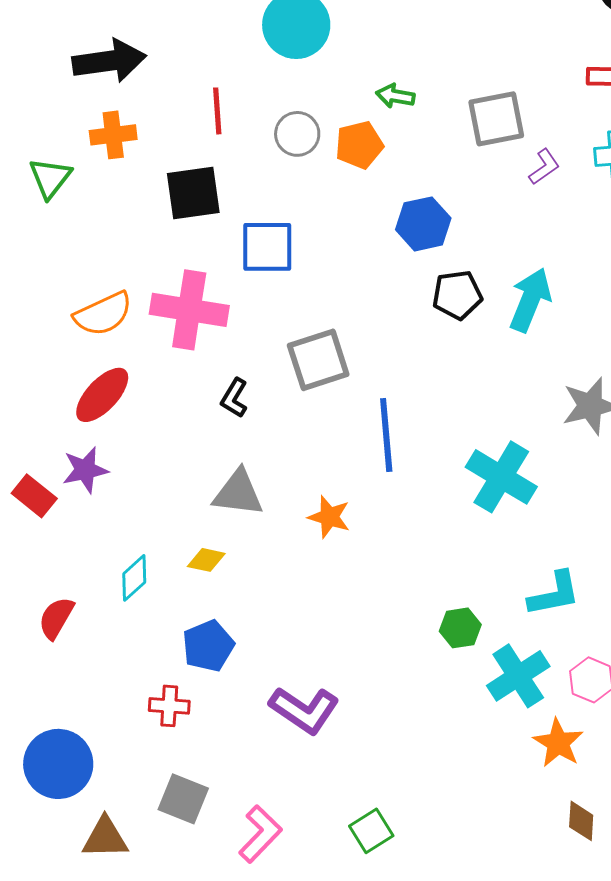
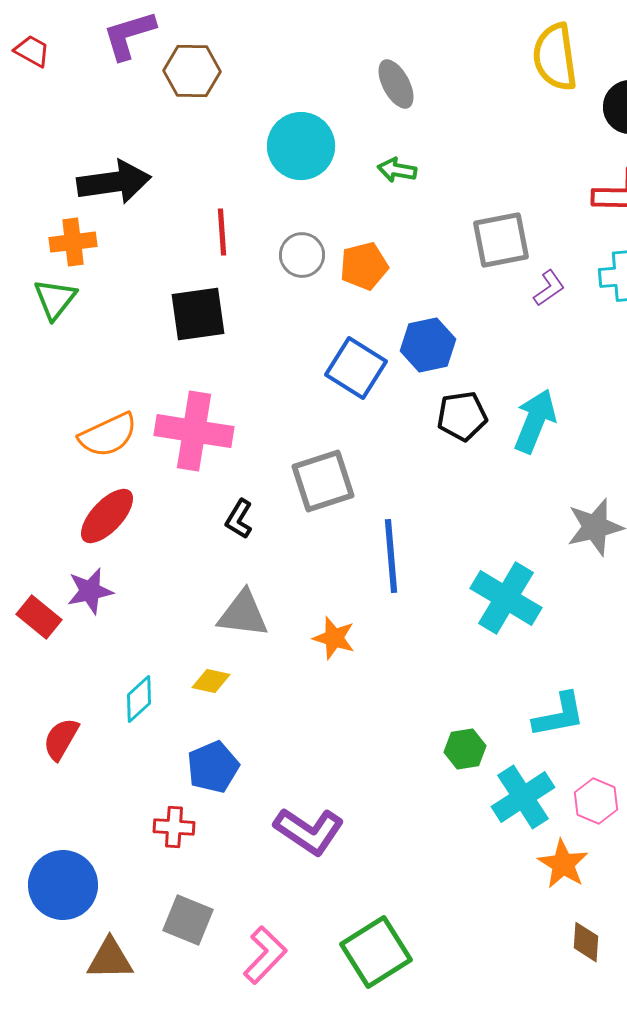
green arrow: (395, 96) -> (397, 170), moved
orange cross: (113, 135) -> (73, 242), moved
blue square: (267, 247) -> (356, 368), moved, turned 32
green square: (371, 831) -> (376, 952), size x1.6

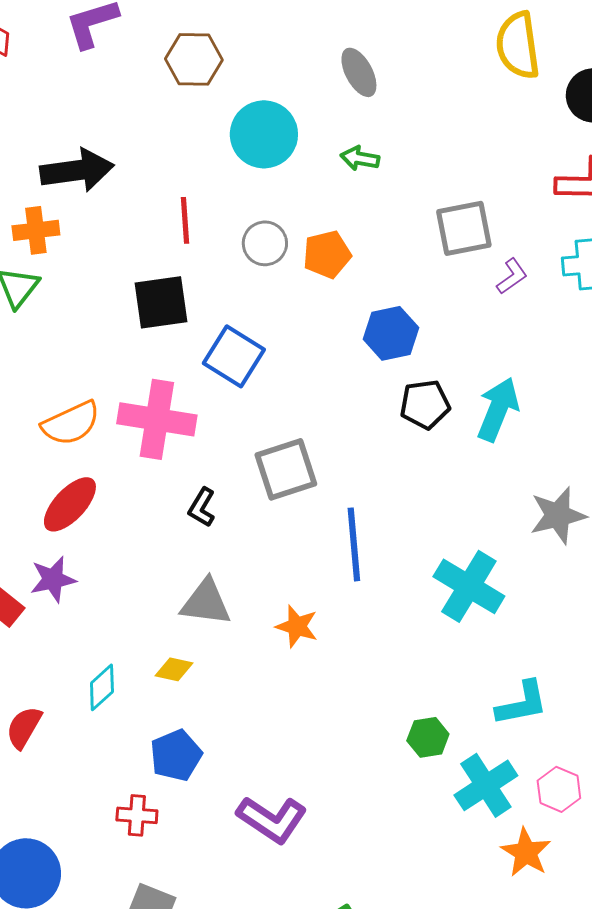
brown hexagon: (192, 71) -> (194, 59), moved
blue square: (356, 368) -> (234, 356), moved

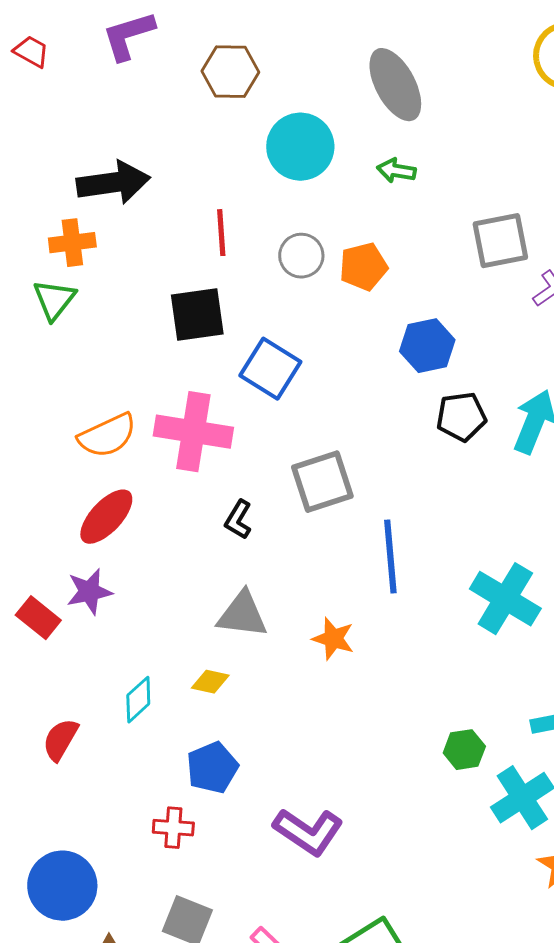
gray ellipse: (359, 72) -> (395, 85), size x1.5

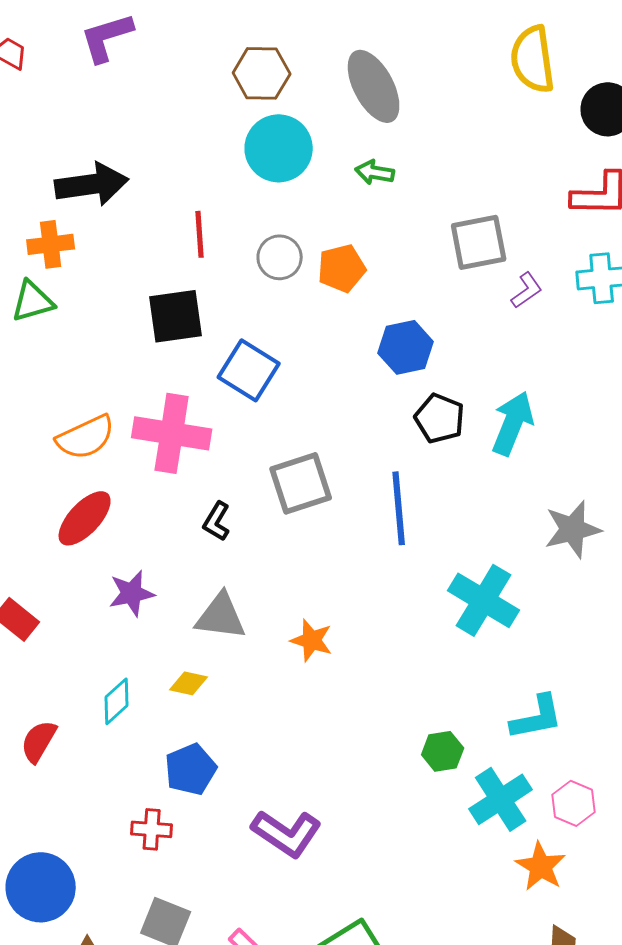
brown hexagon: (230, 72) -> (262, 73), moved
green triangle: (54, 300) -> (33, 301), turned 36
black pentagon: (461, 417) -> (440, 418), turned 30
blue line: (390, 557) -> (399, 508), moved
purple star: (89, 592) -> (132, 593), moved

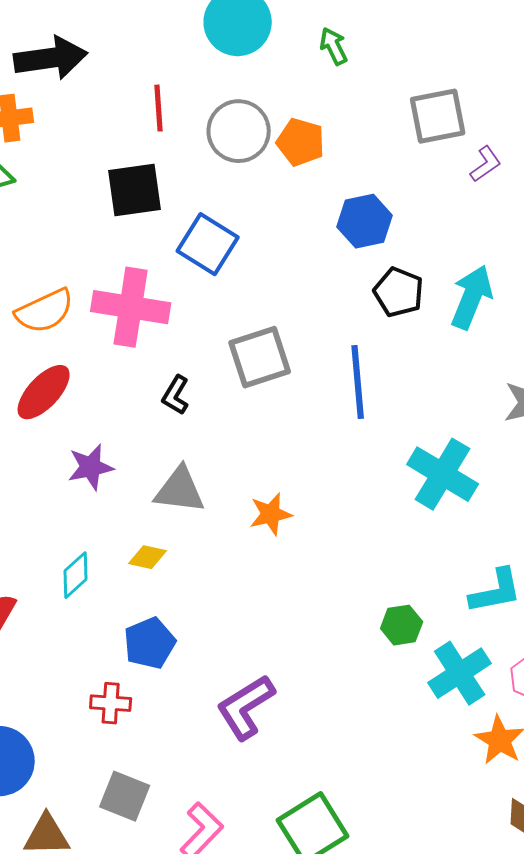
green arrow: (375, 172) -> (334, 46), turned 54
gray circle: (280, 257) -> (239, 131), size x1.4
orange pentagon: (342, 268) -> (301, 142), turned 30
orange star: (312, 640) -> (271, 514), turned -30
purple L-shape: (287, 833) -> (246, 707), turned 114

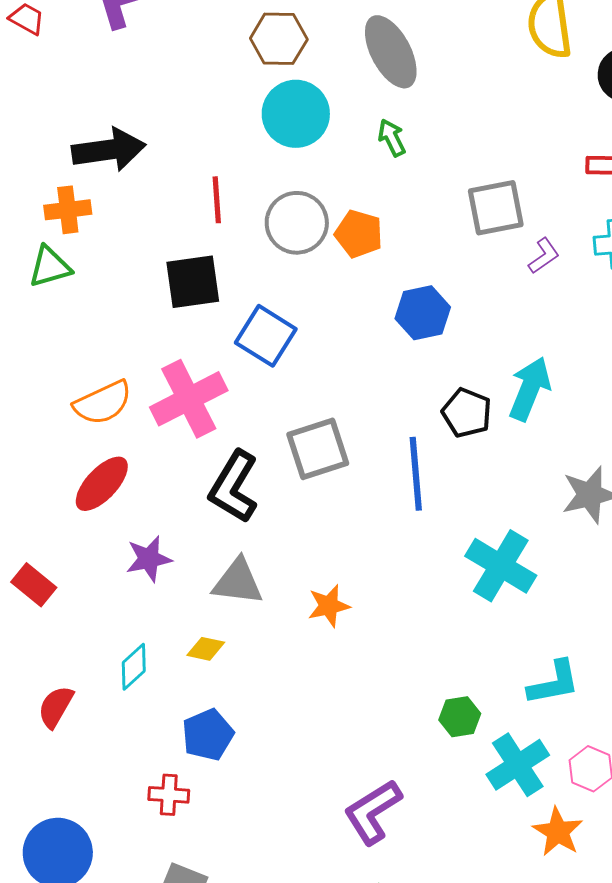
black pentagon: (399, 292) -> (467, 413), moved
pink cross: (131, 307) -> (189, 399), turned -36
black L-shape: (176, 395) -> (234, 487), size x1.8
purple L-shape: (246, 707) -> (373, 812), moved

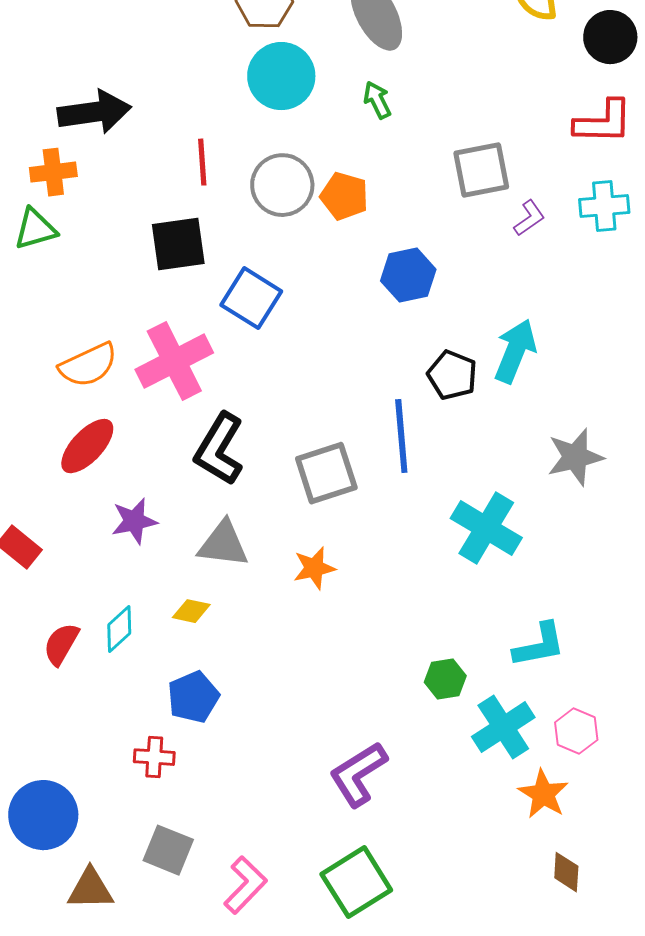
gray square: (318, 449) -> (326, 473), moved
red semicircle: (56, 707) -> (61, 644), moved

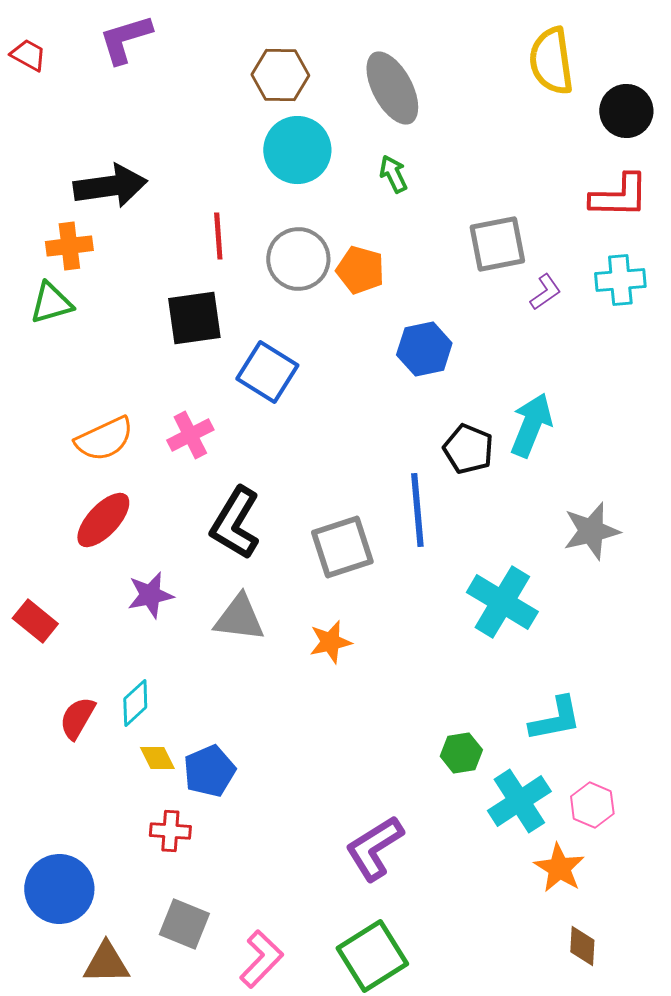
pink cross: (174, 361) -> (190, 435), size x0.6
yellow diamond: (191, 611) -> (157, 758), moved, turned 51

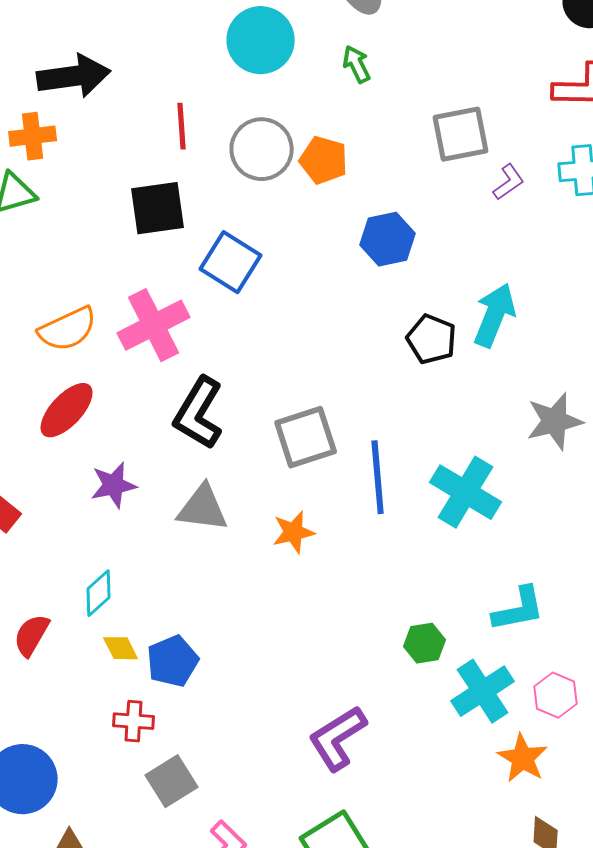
pink cross: (190, 435) -> (154, 325), size x1.5
blue line: (417, 510) -> (378, 477), moved
red semicircle: (77, 718) -> (32, 635), moved
gray square: (184, 924) -> (172, 781), moved, turned 36

